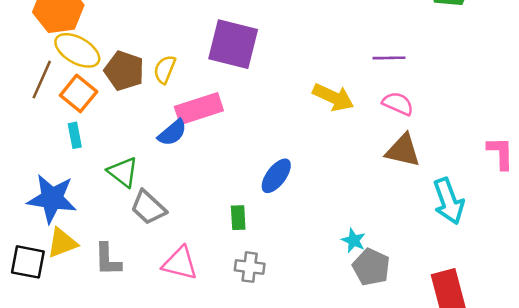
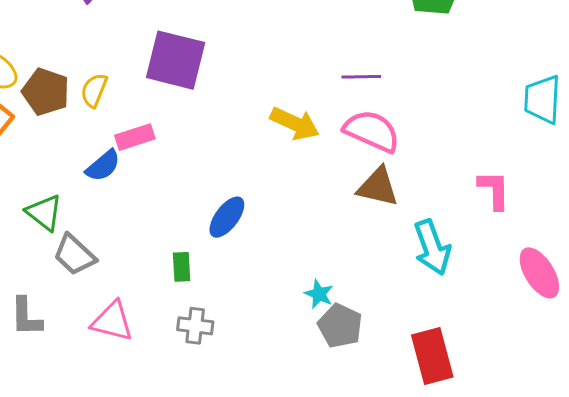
pink semicircle: (398, 104) -> (372, 131), size x1.5
pink rectangle: (199, 109) -> (135, 137), size x0.7

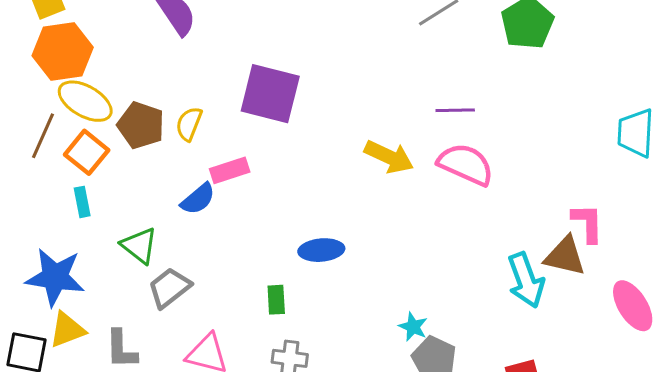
brown triangle: (378, 187) -> (565, 256), moved
blue ellipse: (227, 217) -> (321, 250), turned 48
gray trapezoid: (74, 255) -> (169, 288), turned 99

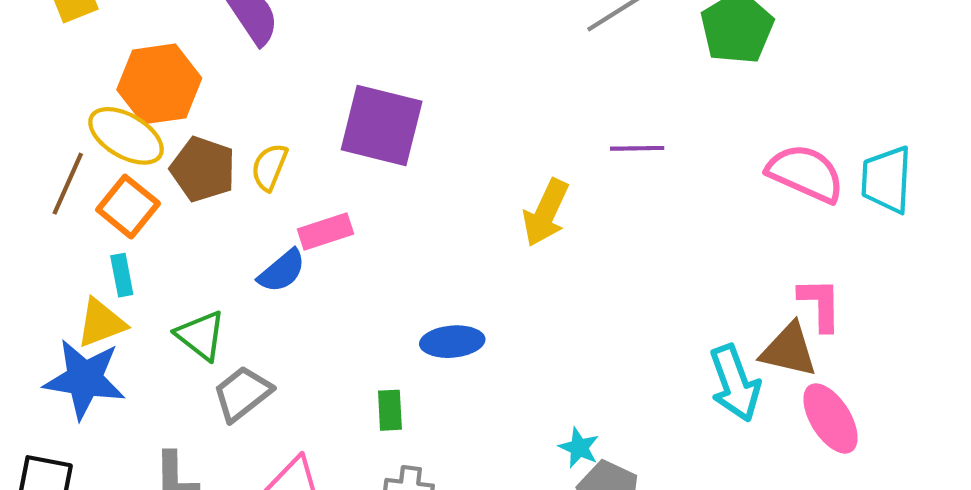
orange hexagon: (63, 52) -> (159, 84), moved
yellow arrow: (389, 157) -> (546, 213), turned 90
pink semicircle: (466, 164) -> (806, 173), moved
pink ellipse: (633, 306) -> (830, 419), moved
yellow triangle: (67, 330) -> (101, 323), moved

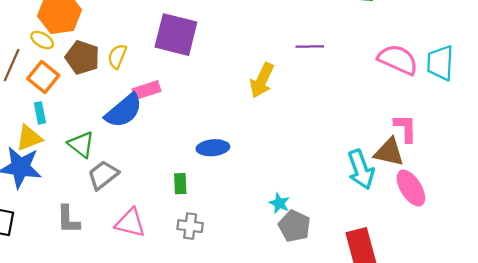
yellow ellipse: (126, 136) -> (42, 40), size x0.6
blue semicircle: (282, 271) -> (124, 111), size x1.5

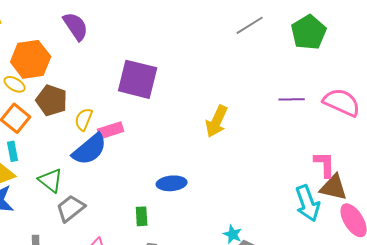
purple line: (310, 47) -> (292, 99), moved
yellow semicircle: (117, 56) -> (84, 119), moved
pink L-shape: (405, 128) -> (325, 164), moved

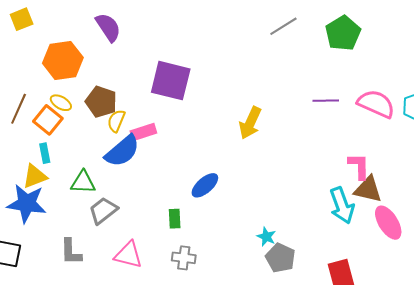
yellow ellipse: (15, 84) -> (61, 103), moved
brown pentagon: (52, 100) -> (101, 102), moved
green triangle: (51, 180) -> (83, 182), turned -36
blue ellipse: (172, 183) -> (205, 185), turned -36

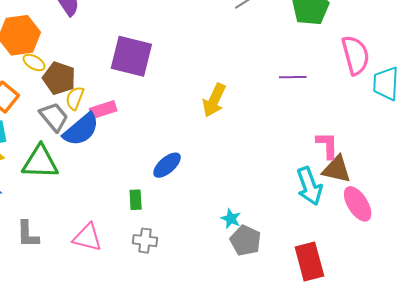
yellow ellipse: (61, 103) -> (34, 63), moved
pink semicircle: (376, 104) -> (356, 55), moved, turned 51
green triangle: (83, 182) -> (40, 162), size x1.4
gray trapezoid: (103, 211) -> (54, 117), moved, turned 88

